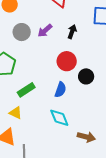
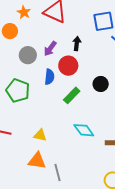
red circle: (67, 61) -> (68, 66), moved
green rectangle: (26, 90) -> (72, 95), moved
blue semicircle: (60, 90) -> (49, 77), moved

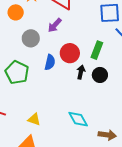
black arrow: (77, 43) -> (81, 72), moved
purple arrow: (50, 49) -> (55, 25), moved
green rectangle: (72, 95) -> (97, 50), moved, turned -30

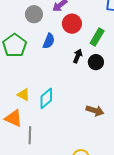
red circle: (70, 53) -> (72, 24), moved
cyan diamond: (78, 119) -> (46, 98), moved, turned 70
brown arrow: (107, 135) -> (95, 111), moved

